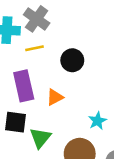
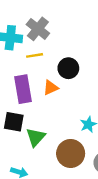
orange triangle: (55, 97) -> (51, 88), moved

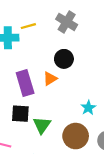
gray cross: (38, 29) -> (67, 22), moved
yellow line: (35, 55) -> (28, 26), moved

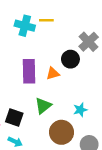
gray cross: (67, 22) -> (89, 42), moved
black square: (20, 114) -> (14, 117), moved
green triangle: (42, 125) -> (43, 106), moved

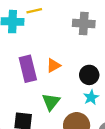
gray cross: (89, 42) -> (84, 23), turned -30
black circle: (70, 59) -> (89, 75), moved

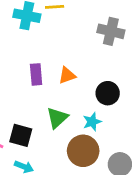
purple rectangle: (28, 69) -> (36, 74), size x0.7
cyan star: (91, 97) -> (92, 122), moved

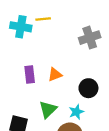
gray cross: (111, 31) -> (90, 38), turned -30

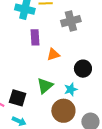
gray cross: (90, 38) -> (71, 21), moved
purple rectangle: (30, 74) -> (35, 37), moved

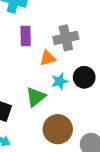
gray cross: (71, 21) -> (66, 38), moved
cyan star: (71, 89) -> (60, 81), moved

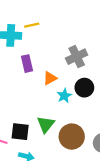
gray cross: (66, 38) -> (77, 57), moved
green triangle: (36, 97) -> (46, 124), moved

